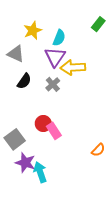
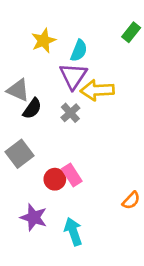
gray triangle: (16, 54) -> (18, 90), moved
red circle: (43, 123) -> (55, 179), moved
gray square: (15, 139) -> (19, 154), moved
cyan arrow: (40, 172) -> (73, 231), moved

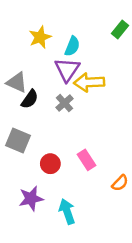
gray square: (19, 154) -> (18, 140), turned -30
pink rectangle: (72, 175) -> (86, 160), moved
purple star: (34, 217) -> (31, 199), turned -30

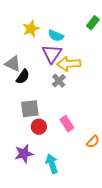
cyan semicircle: (72, 46) -> (56, 36), turned 91
gray cross: (65, 103) -> (59, 81), moved
gray square: (18, 140) -> (30, 109), moved, turned -30

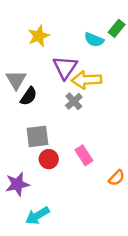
cyan semicircle: (56, 36) -> (94, 40), moved
gray triangle: (13, 64) -> (16, 80), turned 36
purple star: (24, 154) -> (17, 184), moved
cyan arrow: (52, 164) -> (37, 216), moved, turned -102

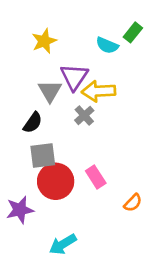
gray triangle: (16, 80) -> (50, 91), moved
black semicircle: (29, 96) -> (33, 123), moved
red circle: (49, 159) -> (56, 181), size x1.6
cyan arrow: (37, 216) -> (63, 244), moved

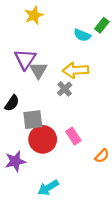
yellow star: (44, 41) -> (34, 15), moved
purple triangle: (74, 77) -> (25, 59), moved
black semicircle: (33, 123) -> (12, 103), moved

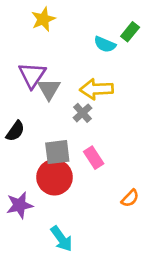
gray square: (33, 120) -> (57, 152), moved
pink rectangle: (73, 136) -> (94, 158), moved
cyan arrow: (48, 188) -> (61, 239), turned -95

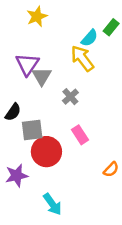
cyan semicircle: (105, 44) -> (90, 38), turned -72
yellow arrow: (96, 89) -> (82, 58), moved, turned 56
gray square: (57, 152) -> (32, 130), moved

